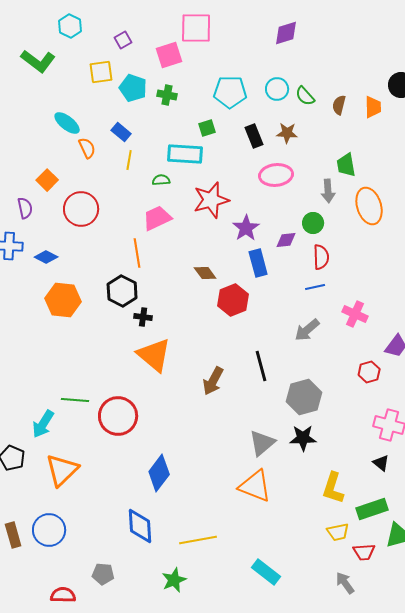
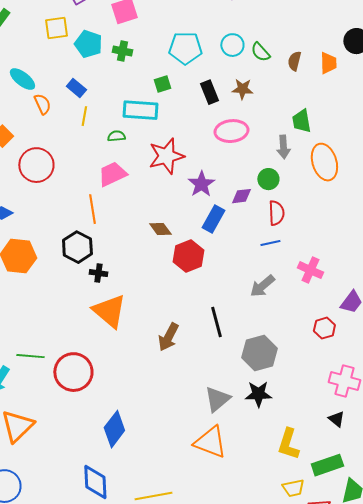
blue rectangle: (258, 263) -> (213, 219), turned 44

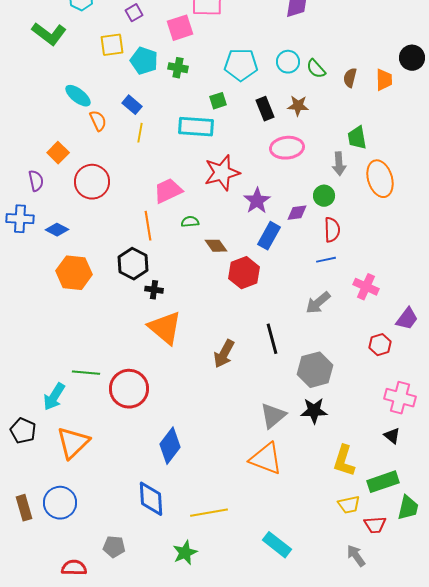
green semicircle: (116, 136) -> (190, 222), moved

